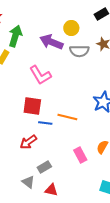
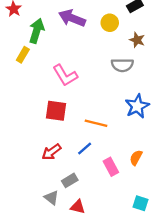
yellow circle: (71, 28) -> (110, 23), moved
purple arrow: (51, 42) -> (72, 18), moved
gray semicircle: (79, 51) -> (122, 65), moved
blue line: (45, 123) -> (85, 148), moved, turned -48

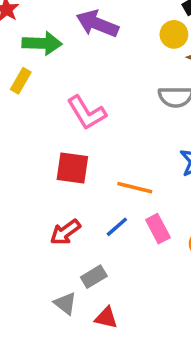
yellow circle: (110, 23) -> (174, 34), moved
green arrow: (37, 31) -> (42, 43), turned 75
pink rectangle: (111, 167) -> (158, 229), moved

